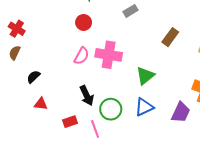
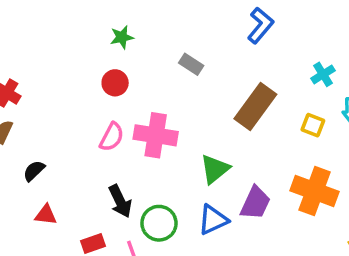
gray rectangle: (131, 11) -> (191, 64), turned 64
brown rectangle: (170, 37) -> (255, 107), size x1.5
purple trapezoid: (181, 112) -> (255, 203), moved

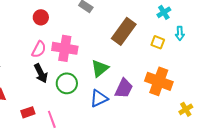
black arrow: (120, 201) -> (41, 73), moved
green circle: (159, 223) -> (67, 83), moved

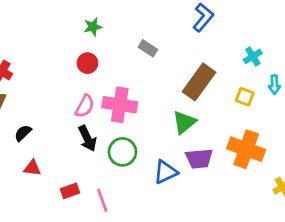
green triangle: (100, 68) -> (184, 122), moved
purple trapezoid: (124, 88) -> (199, 159), turned 60

